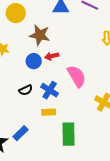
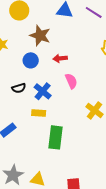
red arrow: (52, 56) -> (60, 58), moved
pink semicircle: (77, 76) -> (71, 81), size x0.7

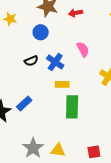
red arrow: (60, 58) -> (76, 13), moved
yellow rectangle: (39, 113) -> (62, 84), moved

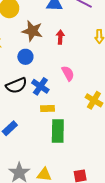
red arrow: (76, 13) -> (60, 37), turned 104
black semicircle: (31, 61) -> (16, 85), size x1.5

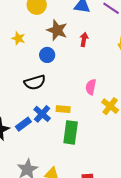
pink semicircle: (68, 73) -> (91, 87), moved, turned -147
blue cross: (40, 86) -> (42, 114), moved

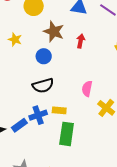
black semicircle: (35, 82) -> (43, 86), moved
blue cross: (42, 114) -> (38, 115), turned 30

